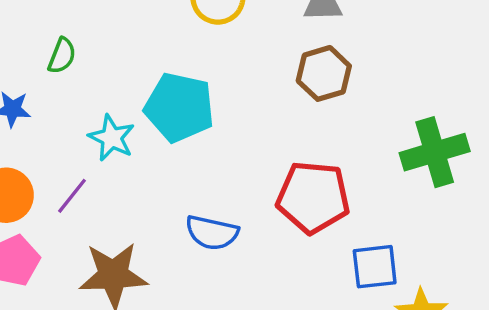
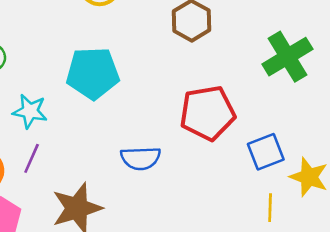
cyan star: (112, 138) -> (30, 111), moved

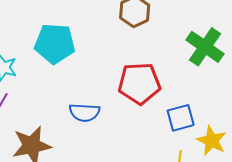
green cross: (287, 57) -> (205, 47), turned -30

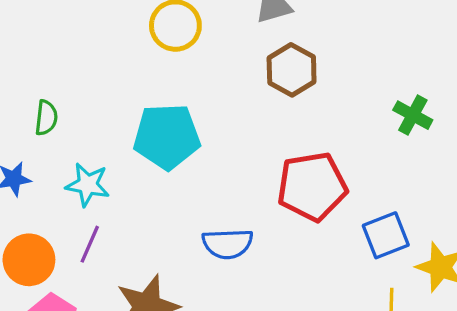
green cross: (205, 47) -> (413, 115), size x0.6

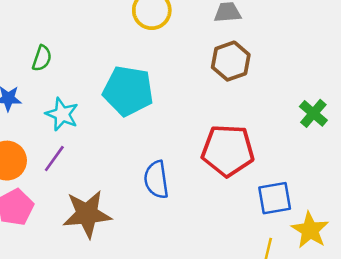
blue semicircle: (228, 244) -> (156, 180), turned 72

